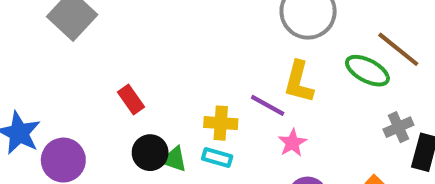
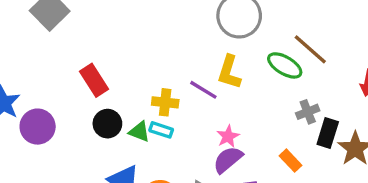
red rectangle: (131, 99) -> (94, 80), size x1.4
pink star: (292, 143) -> (228, 136), moved
green triangle: (174, 159) -> (139, 132), moved

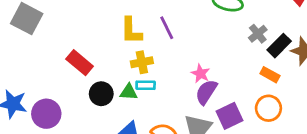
yellow L-shape: (229, 72) -> (131, 31), moved
purple line: (203, 90) -> (167, 28), moved, turned 50
black rectangle: (328, 133) -> (279, 46), turned 45
orange rectangle: (291, 161) -> (270, 75), moved

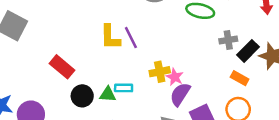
purple line: (167, 28) -> (131, 38), moved
gray cross: (258, 34) -> (228, 40), turned 30
yellow cross: (142, 62) -> (160, 72), moved

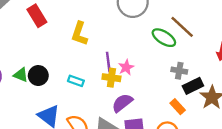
purple line: (131, 38) -> (108, 62), moved
red rectangle: (62, 67) -> (37, 16), moved
pink star: (175, 77) -> (126, 67), moved
green triangle: (108, 94) -> (21, 75), moved

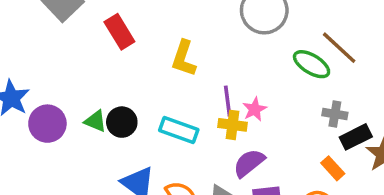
cyan rectangle: (76, 81) -> (179, 130), size x1.5

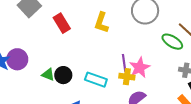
yellow L-shape: (184, 58) -> (101, 23), moved
pink star: (255, 109) -> (140, 68), size x1.5
purple circle: (47, 124) -> (17, 59), moved

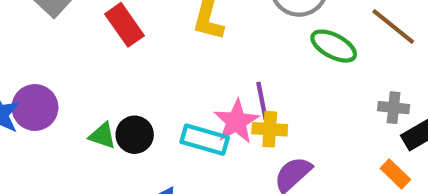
green ellipse: (172, 42) -> (334, 46), moved
pink star: (140, 68) -> (236, 122), moved

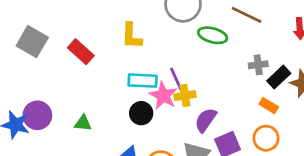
black circle: (135, 135) -> (141, 113), moved
cyan rectangle: (205, 140) -> (143, 81), moved

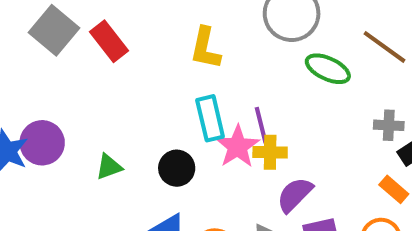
red rectangle: (81, 52) -> (109, 41), moved
cyan rectangle: (143, 81) -> (210, 118), turned 64
black circle: (141, 113) -> (177, 168), moved
green triangle: (83, 123) -> (109, 167), turned -36

